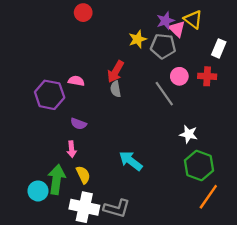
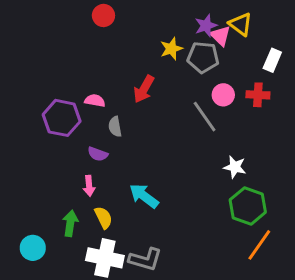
gray semicircle: (116, 89) -> (115, 127), moved
cyan arrow: (131, 161) -> (144, 196), moved
green arrow: (57, 179) -> (70, 223), size x0.7
cyan circle: (38, 191) -> (33, 248), moved

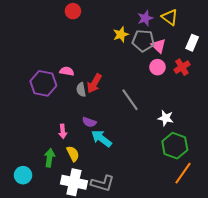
pink triangle: (220, 36) -> (159, 46), moved
red arrow: (144, 89) -> (94, 83), moved
red cross: (258, 95) -> (182, 67), turned -35
gray line: (205, 117) -> (130, 100), moved
purple semicircle: (98, 154) -> (89, 122), moved

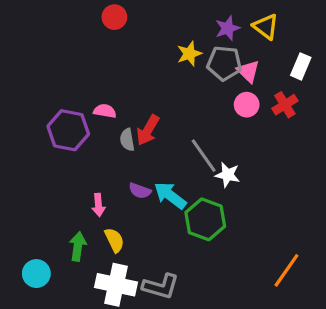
white star: (166, 118) -> (228, 175), moved
cyan arrow: (101, 138) -> (170, 195), moved
green hexagon: (175, 146) -> (205, 219), moved

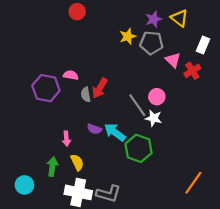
pink triangle: (248, 71) -> (173, 60), moved
pink circle: (247, 105) -> (157, 97), moved

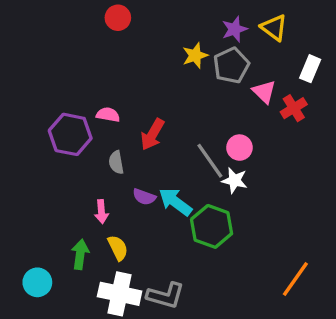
gray pentagon: (151, 43) -> (231, 65), turned -30
gray semicircle: (86, 95) -> (116, 162), moved

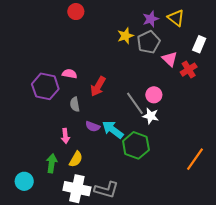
yellow semicircle: (118, 248) -> (76, 159), turned 56
orange line: (295, 279) -> (195, 159), moved

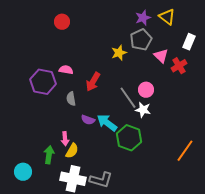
red circle: (76, 12) -> (62, 22), moved
yellow star: (125, 36) -> (119, 53), moved
pink arrow: (65, 136) -> (65, 139), moved

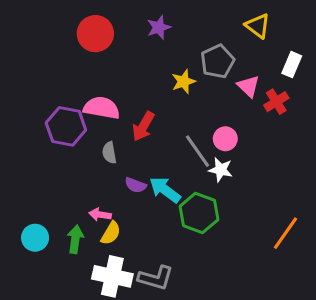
purple star: (143, 18) -> (159, 27), moved
red circle: (62, 22) -> (95, 34), size x1.5
pink semicircle: (66, 70) -> (102, 108), size x1.6
pink arrow: (65, 139) -> (100, 215), turned 104
cyan circle: (23, 172) -> (35, 238), moved

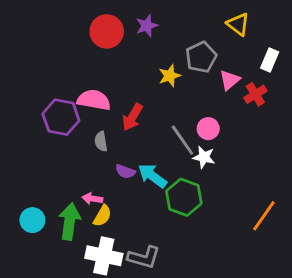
red circle: (95, 34) -> (107, 31), moved
pink triangle: (248, 86) -> (230, 80), turned 35
green arrow: (75, 239) -> (70, 222), size x1.4

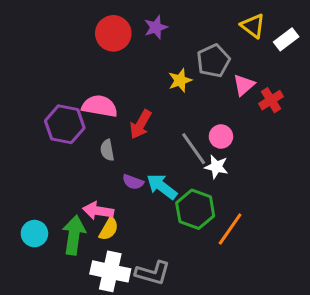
white rectangle: (270, 60) -> (286, 39), moved, turned 30
pink arrow: (92, 199) -> (98, 211), size x1.4
orange line: (264, 216) -> (230, 229), moved

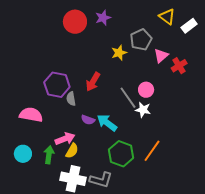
pink semicircle: (100, 106) -> (31, 115), moved
purple hexagon: (65, 124) -> (57, 85), moved
green hexagon: (195, 209) -> (121, 154), moved
pink arrow: (98, 211) -> (65, 139), turned 150
green arrow: (74, 235) -> (49, 155), size x0.7

